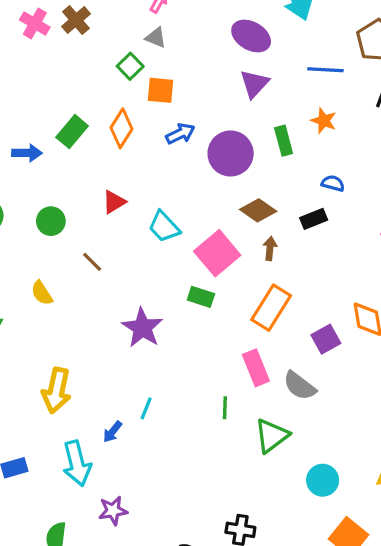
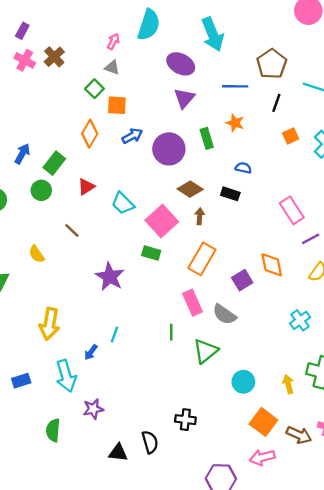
green rectangle: (72, 132) -> (54, 163), moved
blue arrow: (27, 153) -> (22, 154), turned -60
black rectangle: (314, 219) -> (230, 194), turned 42
green circle: (51, 221) -> (41, 190), moved

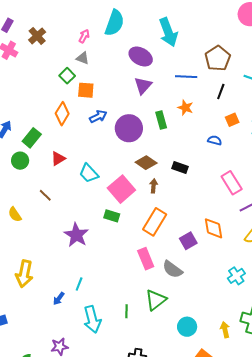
brown cross: (54, 57) -> (37, 36), moved
blue semicircle: (243, 168) -> (215, 140), moved
green line: (171, 332) -> (126, 311), moved
cyan arrow: (66, 376) -> (92, 319), moved

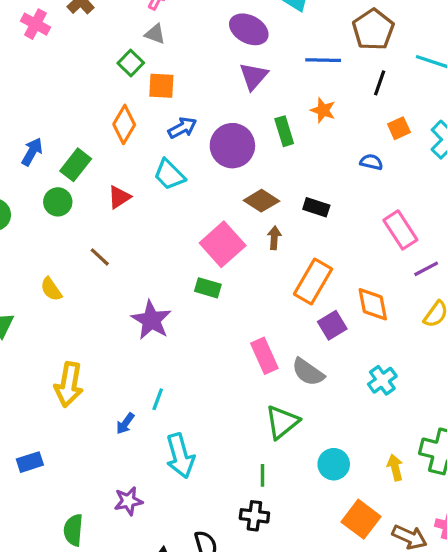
cyan trapezoid: (89, 173) -> (169, 175), moved
orange rectangle: (155, 222) -> (313, 282), moved
cyan cross: (236, 276) -> (382, 380), moved
green line: (126, 311) -> (263, 475), moved

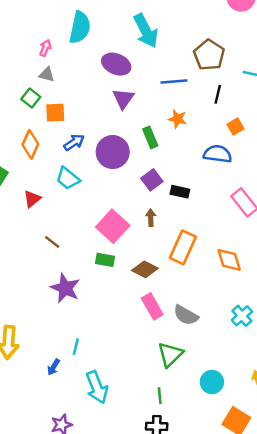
blue semicircle: (371, 162) -> (218, 154), size x1.6
brown diamond: (261, 201) -> (145, 269), moved
brown line: (100, 257) -> (52, 242), moved
purple square: (332, 325) -> (152, 180), moved

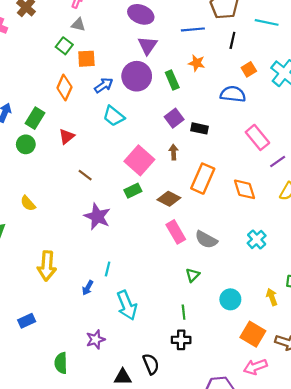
purple circle: (113, 152) -> (137, 76), moved
cyan trapezoid: (68, 178) -> (114, 116), moved
green rectangle: (105, 260) -> (133, 191), turned -35
green triangle: (170, 354) -> (193, 275), size x0.6

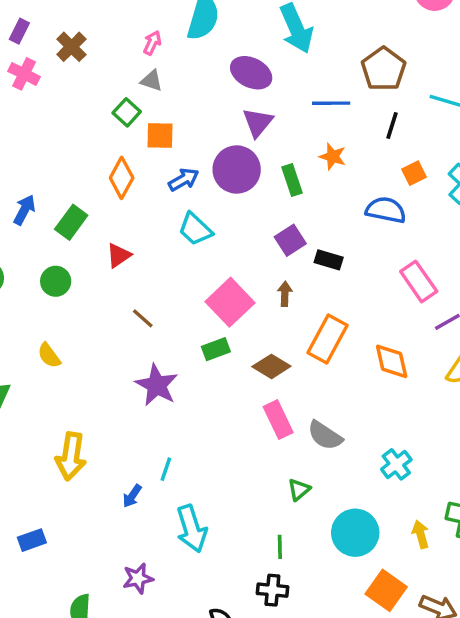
green circle: (26, 144) -> (56, 281), moved
cyan cross: (257, 239) -> (396, 464), moved
cyan circle: (230, 299) -> (355, 533), size x1.4

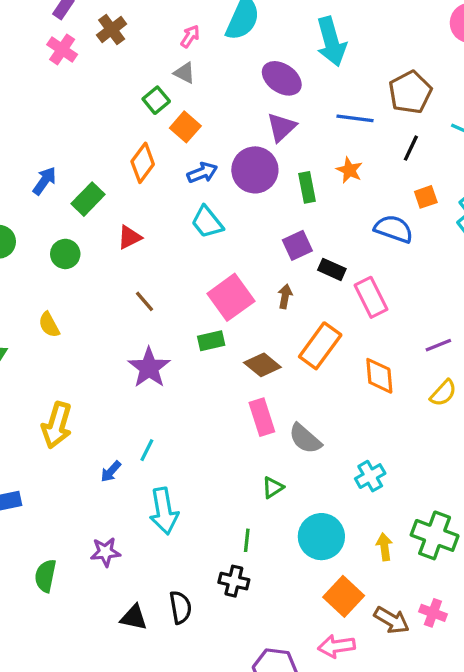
orange square: (160, 136) -> (185, 127), turned 32
pink rectangle: (419, 281) -> (371, 297), moved

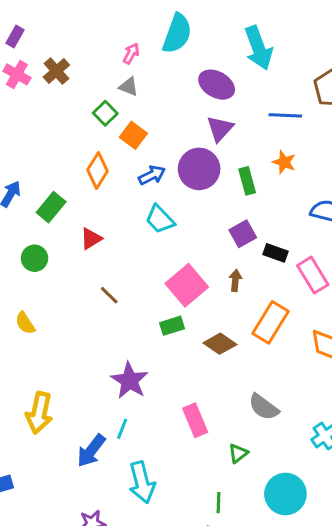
brown cross: (112, 29) -> (56, 71), moved
purple star: (149, 368) -> (130, 381), moved
pink rectangle: (262, 417) -> (195, 420), moved
blue arrow: (111, 472) -> (91, 451), size x1.6

